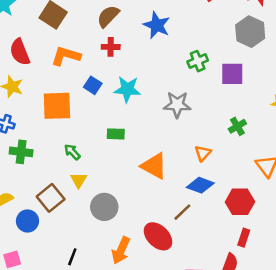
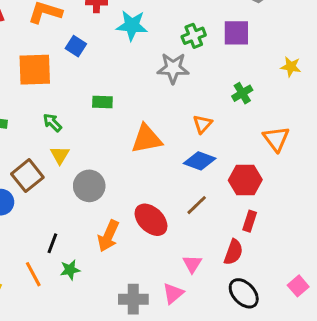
green cross: (198, 61) -> (194, 36), moved
cyan star: (127, 89) -> (132, 25), moved
orange triangle: (154, 166) -> (147, 139), turned -40
brown line: (182, 212) -> (197, 205), moved

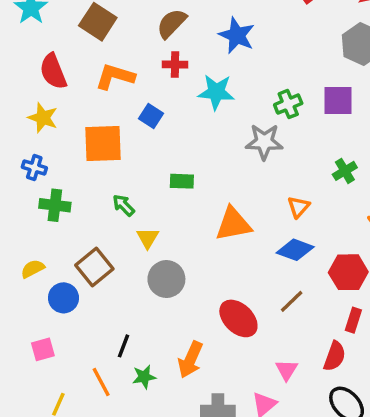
yellow triangle: (60, 155) -> (148, 238), moved
orange arrow: (108, 236) -> (190, 360), moved

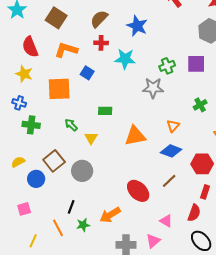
yellow triangle: (148, 238) -> (91, 138), moved
gray circle: (166, 279) -> (82, 171), moved
orange arrow: (190, 360) -> (110, 215), turned 35
pink triangle: (287, 370) -> (166, 221), turned -32

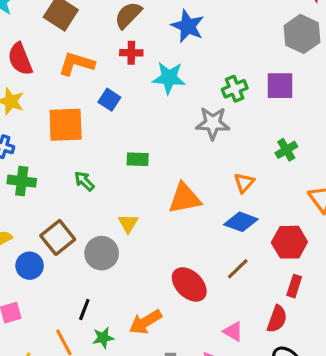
yellow triangle: (91, 138) -> (128, 223), moved

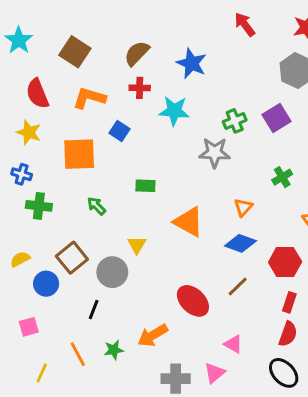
purple square: (280, 86) -> (276, 118), turned -32
orange triangle: (185, 198) -> (189, 222), turned 40
black line: (84, 310) -> (94, 310), moved
red semicircle: (277, 319) -> (288, 334), moved

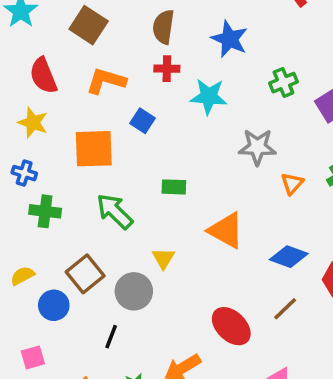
brown semicircle: (137, 53) -> (163, 27), turned -36
green cross: (235, 121) -> (283, 83), moved
green arrow: (96, 206) -> (115, 211), size x1.6
orange triangle: (243, 207) -> (292, 183), moved

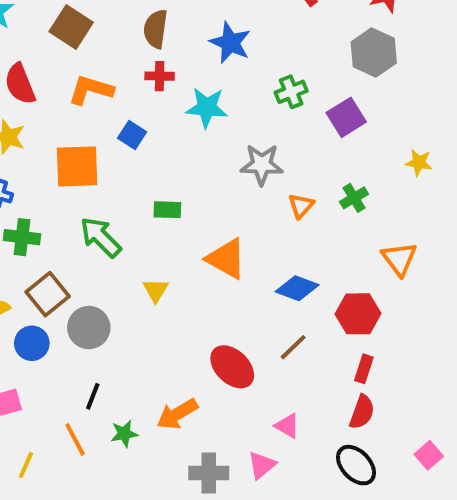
brown square: (85, 274) -> (48, 294), moved
gray circle: (134, 291) -> (89, 328), moved
black line: (111, 337) -> (93, 396), moved

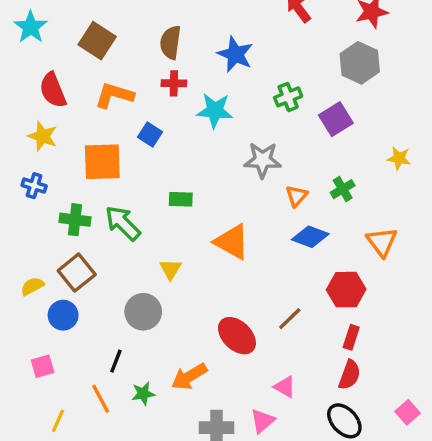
green cross: (22, 237) -> (75, 220), moved
blue diamond: (297, 288) -> (310, 237), moved
gray circle: (89, 328) -> (143, 312), moved

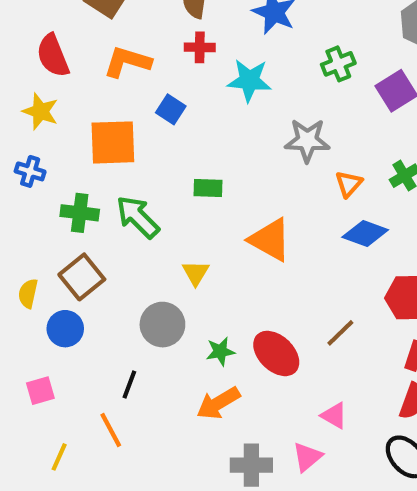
yellow semicircle: (32, 286) -> (28, 293), turned -50
green star: (143, 394) -> (220, 351), moved

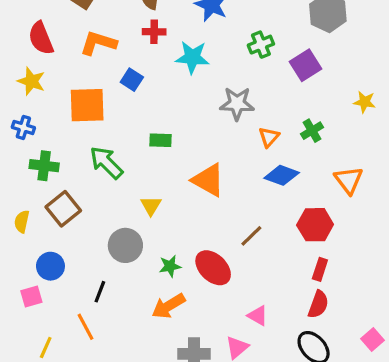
green cross: (80, 213) -> (44, 166), moved
blue circle: (65, 329) -> (50, 266), moved
brown line: (340, 333) -> (251, 236), moved

